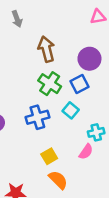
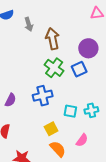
gray arrow: (17, 19) -> (29, 24), moved
cyan square: (71, 110) -> (70, 111), moved, turned -32
pink semicircle: (86, 152) -> (82, 140), moved

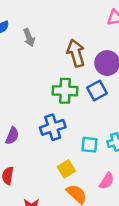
brown arrow: (53, 39) -> (76, 53), moved
green cross: (54, 68) -> (65, 91), turned -30

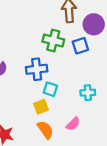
cyan square: (90, 145) -> (50, 89), moved

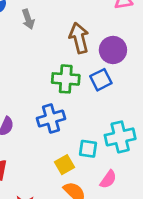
cyan square: (50, 89) -> (88, 149), moved
cyan cross: (88, 93) -> (120, 137), size x1.5

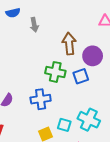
cyan cross: (120, 137) -> (89, 120), turned 30

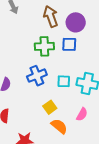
blue square: (81, 76) -> (69, 44), turned 35
cyan square: (64, 125) -> (64, 81), moved

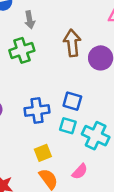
blue square: (69, 44) -> (72, 101), moved
green cross: (44, 46) -> (22, 50), moved, turned -30

